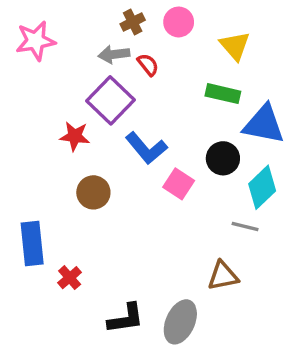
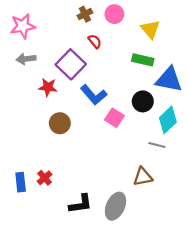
gray arrow: (114, 54) -> (26, 59), moved
blue rectangle: (32, 244) -> (21, 182), moved, size x0.7

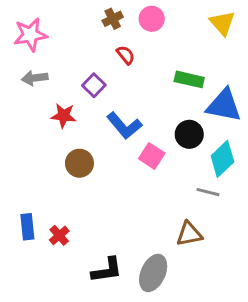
yellow triangle: (150, 29) -> (222, 23), moved
purple square: (71, 64) -> (94, 85), size x0.6
blue rectangle: (21, 182) -> (27, 227), moved

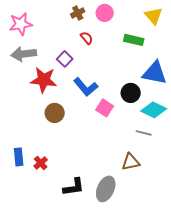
gray arrow: (35, 78) -> (24, 54), size x1.4
green rectangle: (189, 79) -> (134, 40), moved
red star: (64, 116) -> (44, 80), size x1.5
cyan diamond: (222, 159) -> (154, 110), turned 70

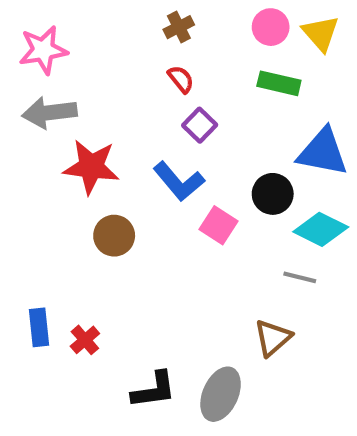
brown cross: (78, 13) -> (179, 27), moved
pink circle: (105, 13) -> (271, 27), moved
purple square: (65, 59) -> (200, 125), moved
brown triangle: (131, 162) -> (273, 338), turned -30

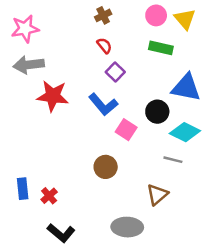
brown circle: (114, 236) -> (106, 167), moved
black L-shape: (154, 390) -> (61, 233), moved, turned 48
gray ellipse: (221, 394) -> (127, 227), turned 68

